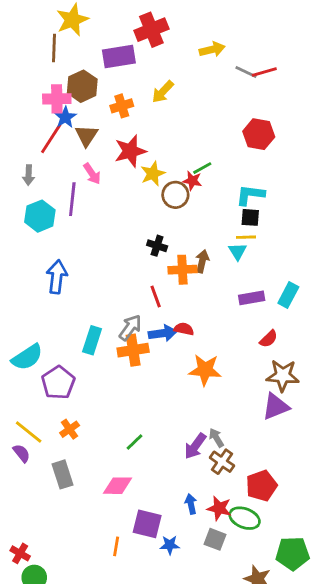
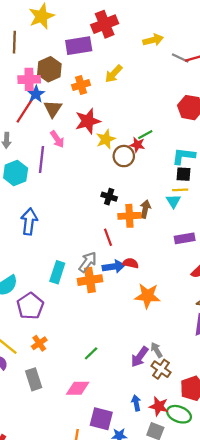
brown line: (54, 48) -> (14, 42), moved

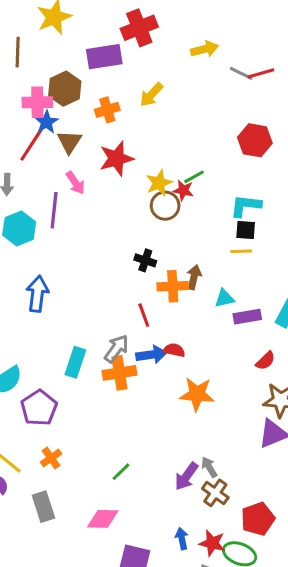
yellow star: (106, 139) -> (159, 183), moved
cyan triangle: (173, 201) -> (224, 298), moved, turned 49

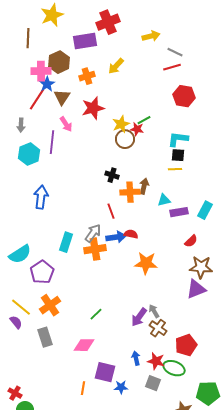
red line: (261, 73) -> (172, 67), moved
orange cross: (51, 458) -> (50, 305), size x1.5

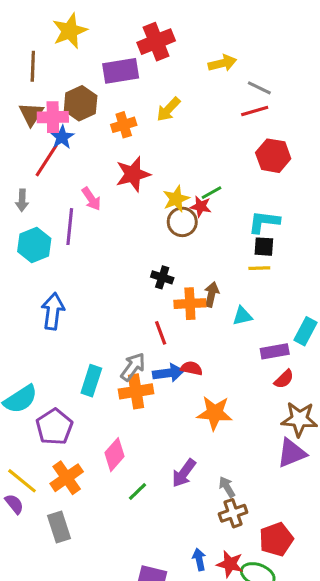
brown triangle: (62, 97) -> (31, 114), moved
purple rectangle: (179, 212) -> (275, 351), moved
purple arrow: (139, 317) -> (184, 473), moved
brown cross: (158, 328) -> (233, 513), turned 36
pink diamond: (84, 345) -> (114, 455), moved, turned -50

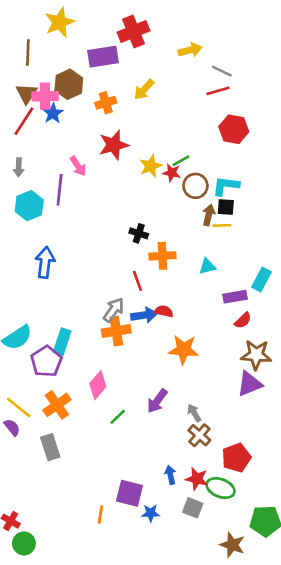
red line: (47, 160) -> (24, 121), moved
brown circle: (182, 222) -> (195, 186), moved
brown arrow: (212, 294) -> (209, 215), moved
cyan rectangle: (91, 381) -> (62, 342), moved
brown cross: (233, 513) -> (199, 435), turned -30

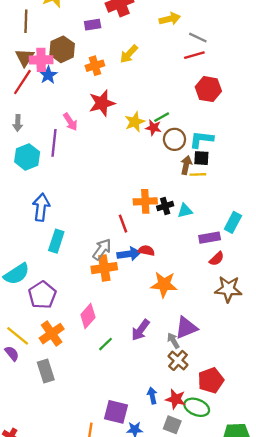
purple rectangle: (103, 57) -> (93, 25), size x0.6
black cross: (139, 233) -> (165, 206), moved, turned -35
cyan rectangle: (62, 342) -> (56, 241), moved
purple triangle: (250, 384) -> (186, 328), moved

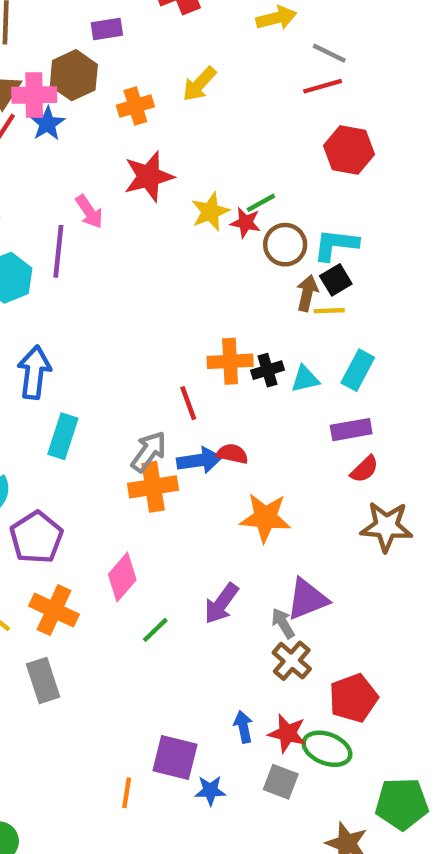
purple rectangle: (93, 25) -> (107, 29), moved
black square: (201, 158) -> (336, 280), turned -35
cyan rectangle: (233, 222) -> (358, 370), moved
orange cross: (52, 334) -> (54, 610), turned -30

